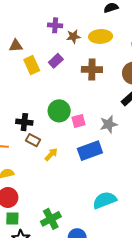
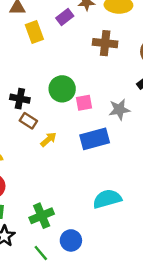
purple rectangle: (56, 61) -> (65, 17), moved

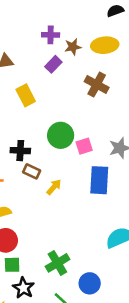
yellow rectangle: (34, 32) -> (26, 95), moved
brown cross: (105, 43) -> (97, 85), turned 30
blue rectangle: (95, 139) -> (99, 180), turned -64

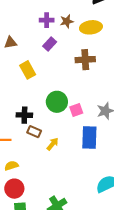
brown star: (73, 47) -> (67, 21), moved
brown cross: (97, 85) -> (85, 60), turned -30

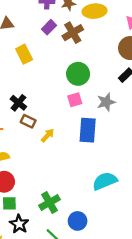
brown cross: (85, 60) -> (73, 33), moved, turned -30
green circle: (57, 102) -> (78, 74), moved
black cross: (24, 115) -> (18, 103), turned 35

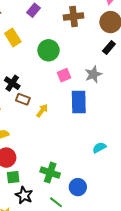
brown cross: (73, 33) -> (74, 17), moved, turned 30
green circle: (78, 74) -> (48, 50), moved
cyan semicircle: (105, 181) -> (99, 148), size x0.6
green cross: (49, 202) -> (50, 173), turned -36

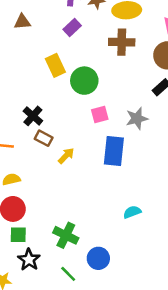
yellow rectangle: (13, 38) -> (55, 65), moved

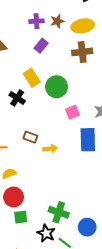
black cross: (33, 116) -> (17, 98), moved
yellow arrow: (66, 156) -> (50, 149), turned 48
black star: (29, 260) -> (46, 233), moved

